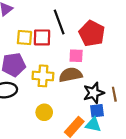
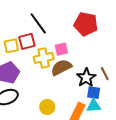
red pentagon: (92, 33) -> (86, 24), moved
yellow cross: (43, 76) -> (44, 58), moved
blue square: (97, 111) -> (94, 93), turned 32

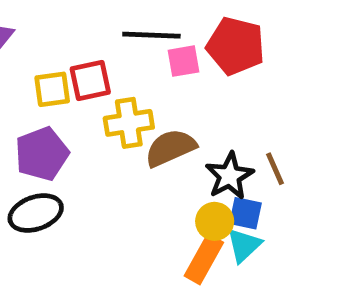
black line: (38, 23) -> (151, 35), moved, turned -55
pink square: (61, 49) -> (183, 61), moved
cyan triangle: (94, 106) -> (244, 245), turned -42
yellow circle: (47, 107) -> (215, 221), moved

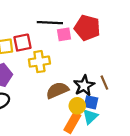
brown semicircle: (170, 148) -> (57, 90), moved

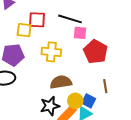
red pentagon: (87, 28) -> (95, 52), moved
red square: (22, 43) -> (37, 20), moved
black star: (84, 86) -> (50, 106), moved

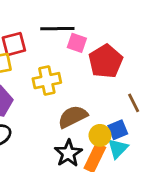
pink square: (80, 33) -> (77, 43), turned 32
red pentagon: (95, 52) -> (106, 61), turned 30
blue square: (89, 101) -> (118, 130), turned -32

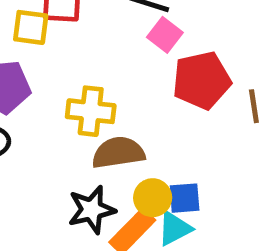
yellow cross: (47, 81) -> (91, 111), moved
brown line: (134, 103) -> (254, 106), moved

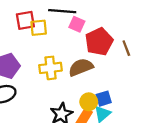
yellow square: (31, 27) -> (39, 28), moved
brown semicircle: (118, 153) -> (81, 67), moved

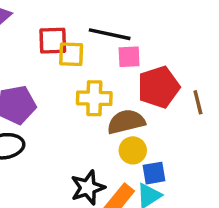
pink square: (77, 24) -> (129, 57), turned -35
yellow cross: (50, 68) -> (94, 98), moved
yellow circle: (89, 102) -> (133, 150), moved

